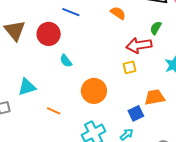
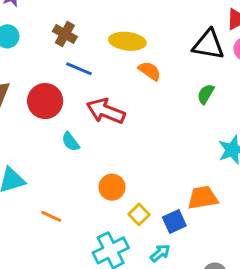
red arrow: (139, 45) -> (106, 111), moved, turned 30
yellow square: (130, 67) -> (139, 214), moved, turned -32
orange circle: (94, 91) -> (112, 187), size x0.7

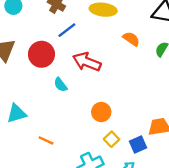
blue line: (79, 69) -> (67, 30), turned -60
orange semicircle: (150, 71) -> (131, 39), moved
orange circle: (112, 187) -> (101, 112), moved

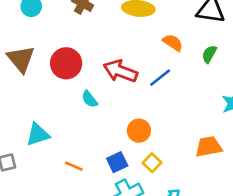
blue line: (67, 30) -> (160, 78), moved
blue square: (138, 145) -> (117, 162), moved

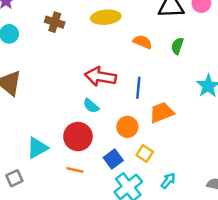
red circle: (66, 63) -> (78, 137), moved
blue line: (160, 78) -> (138, 88), moved, turned -35
cyan semicircle: (90, 99) -> (91, 106), moved
orange trapezoid: (209, 147) -> (162, 113), moved

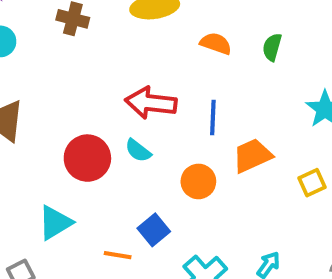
red circle: (78, 137) -> (87, 158), moved
yellow square: (145, 153) -> (312, 183), moved, turned 35
blue square: (113, 159) -> (154, 230), moved

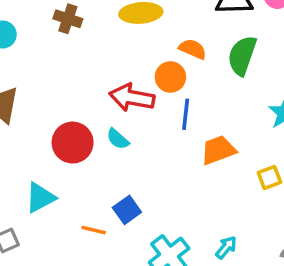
green semicircle: (272, 47) -> (242, 55), size x1.6
orange circle: (198, 181) -> (170, 77), moved

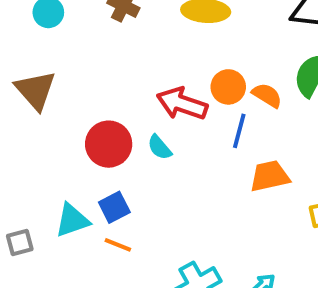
orange semicircle: (193, 49) -> (267, 95), moved
cyan triangle: (40, 198) -> (72, 220), moved
blue square: (127, 210) -> (114, 207), moved

